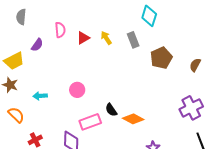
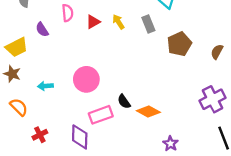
purple semicircle: (37, 45) -> (42, 30), turned 112
pink circle: (77, 90) -> (86, 79), size x1.5

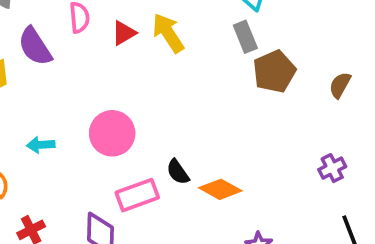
yellow arrow: (118, 22) -> (168, 33), size x1.5
gray rectangle: (148, 24) -> (245, 37), moved
purple semicircle: (42, 30) -> (35, 46), size x1.5
purple cross: (213, 99) -> (332, 168), size x0.6

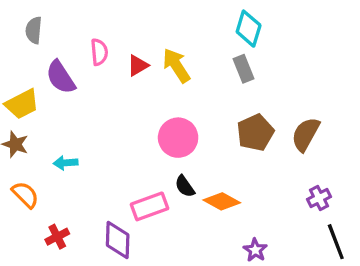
brown pentagon: (274, 72) -> (255, 133), moved
brown semicircle: (340, 85) -> (306, 134), moved, size x1.5
pink circle: (112, 133) -> (178, 138), moved
purple cross: (332, 168) -> (319, 198), moved

